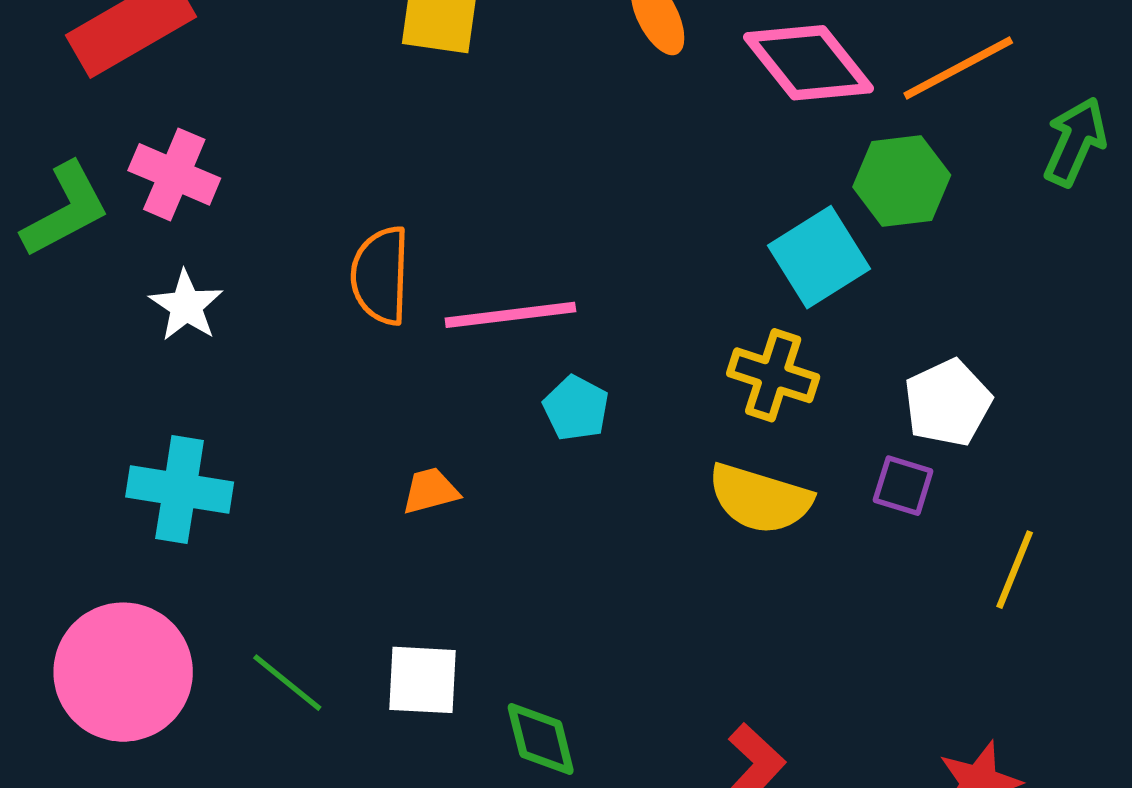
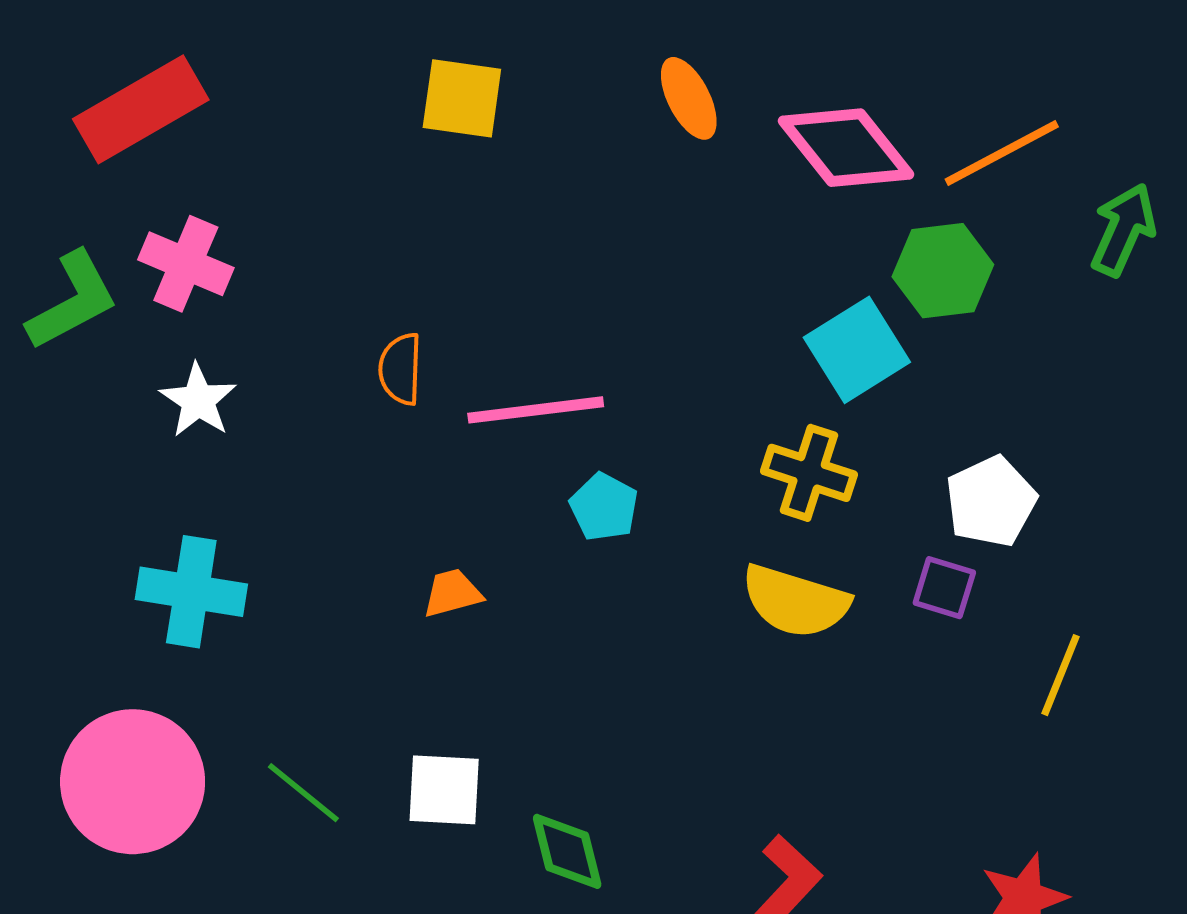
orange semicircle: (380, 276) -> (400, 369), size x0.7

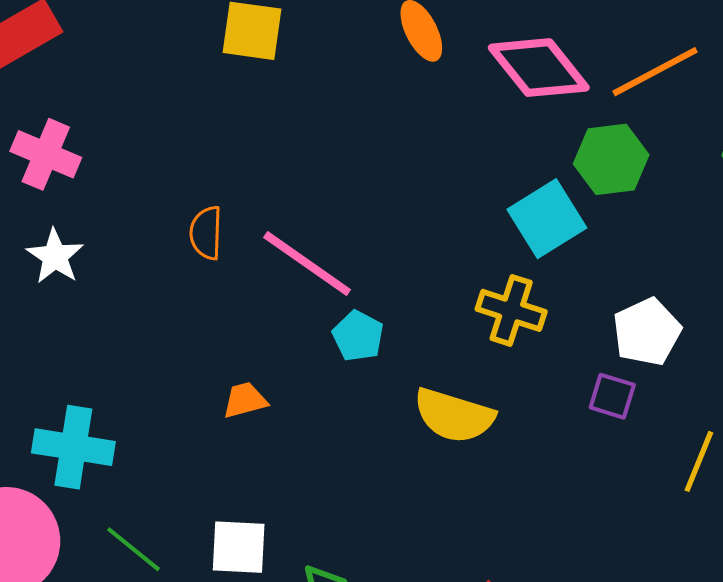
pink line: (536, 410) -> (307, 263), turned 42
cyan cross: (191, 592) -> (73, 447), moved
yellow semicircle: (795, 601) -> (454, 416), moved

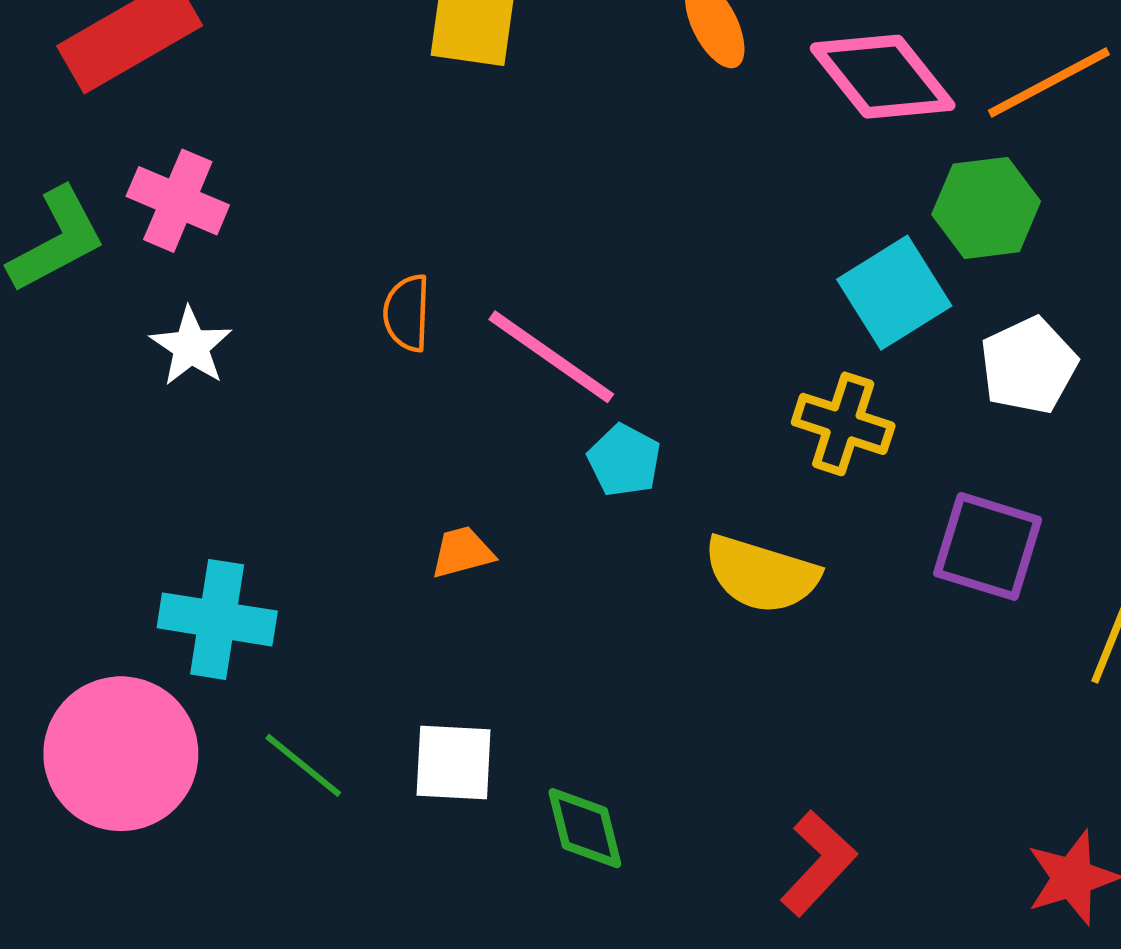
white pentagon: (647, 332) -> (1028, 366), moved
purple square: (612, 396) -> (988, 546), size x1.6

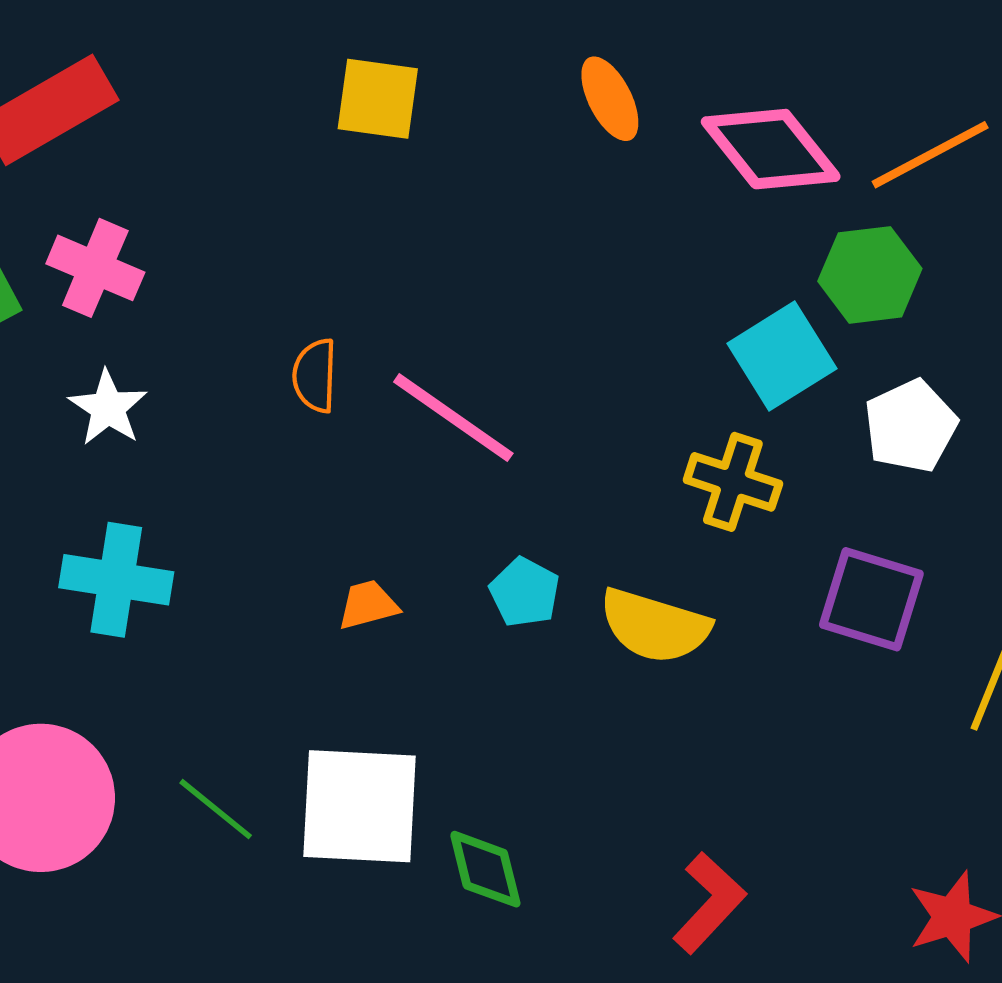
cyan pentagon: (624, 460) -> (525, 592), moved
cyan cross: (217, 619) -> (116, 580), moved
white square: (454, 762) -> (360, 806), size x1.6

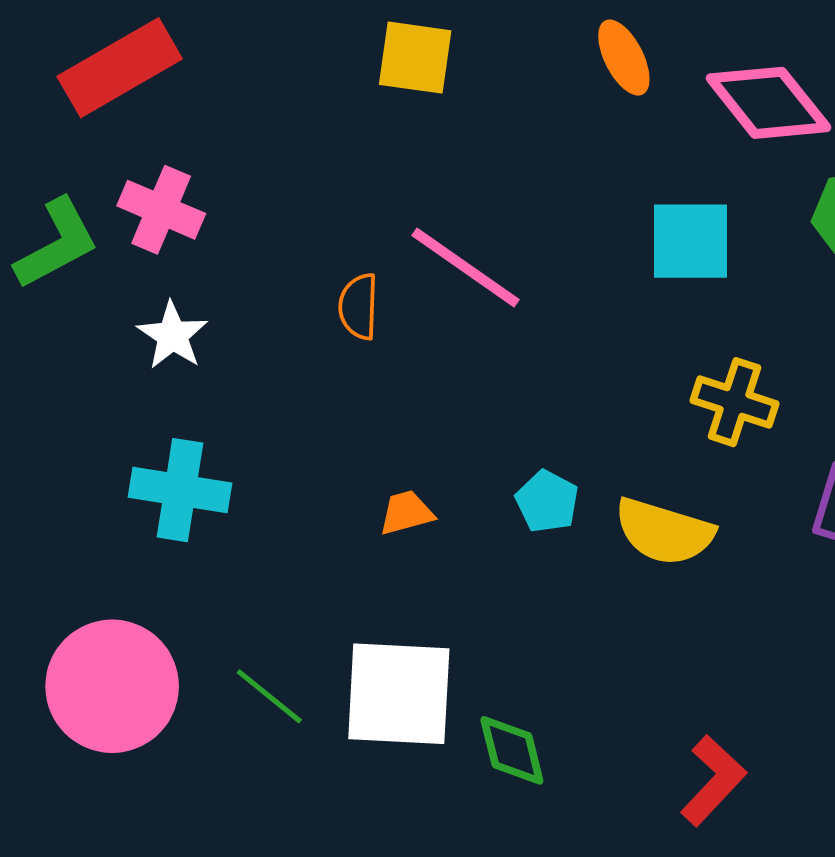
cyan square: (782, 356) -> (691, 241), moved, turned 32
pink line: (453, 418) -> (465, 268), moved

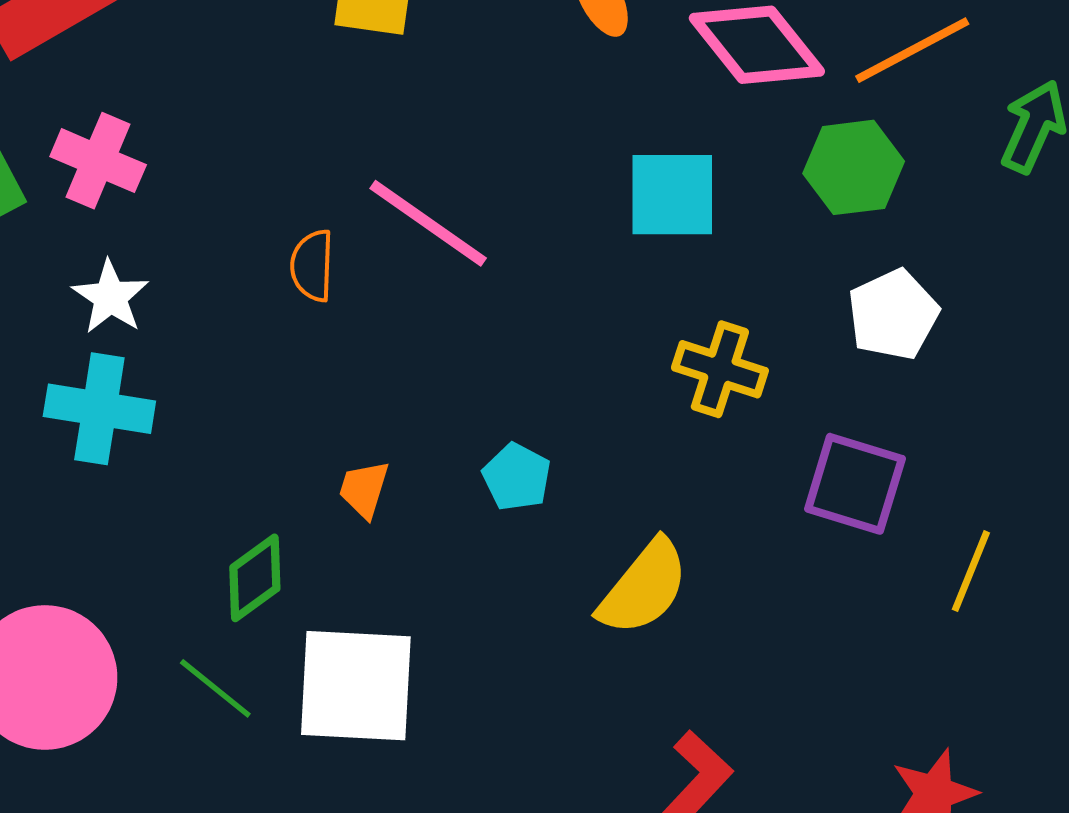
cyan cross: (180, 490) -> (99, 409), moved
orange trapezoid: (406, 513) -> (364, 489), turned -58
yellow semicircle: (664, 532) -> (644, 587), moved, turned -68
green diamond: (512, 750) -> (255, 578), moved, turned 68

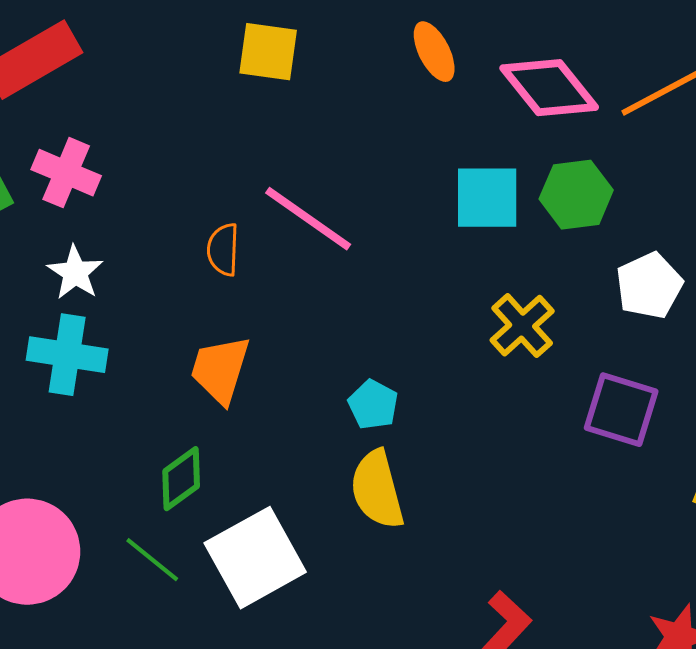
green hexagon: (854, 167) -> (576, 195), moved
yellow cross: (720, 369) -> (522, 326), turned 30
orange trapezoid: (364, 489) -> (220, 370), moved, size x1.6
yellow semicircle: (644, 587) -> (377, 490), moved, turned 126
white square: (356, 686) -> (255, 558), turned -32

